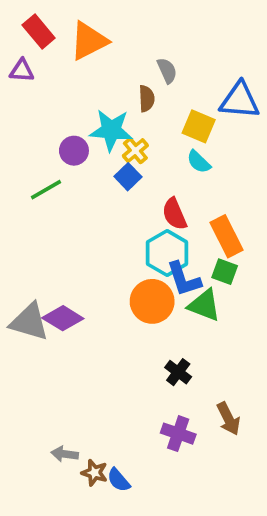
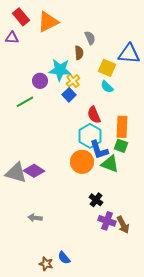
orange rectangle: (227, 236) -> (122, 127), turned 30
purple cross: (178, 434) -> (107, 221), moved
gray arrow: (65, 454) -> (35, 218), moved
brown star: (94, 473) -> (46, 264), moved

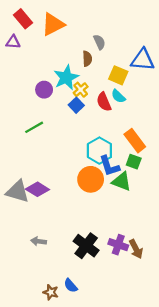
cyan star: (60, 70) -> (66, 77), turned -30
green line: (25, 102) -> (34, 127), moved
red semicircle: (94, 115) -> (104, 102), moved
orange rectangle: (122, 127) -> (135, 141), turned -40
black cross: (96, 200) -> (86, 246), moved, size x1.6

